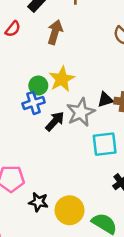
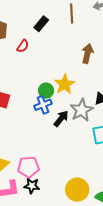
brown arrow: (55, 32) -> (87, 54), moved
black star: (38, 202) -> (32, 186), moved

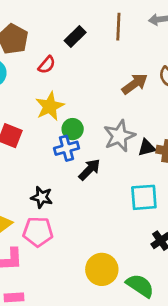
brown arrow: (87, 54) -> (135, 84), turned 36
yellow star: (65, 84) -> (50, 106), moved
gray star: (82, 110) -> (119, 136), moved
black star: (32, 186) -> (42, 197), moved

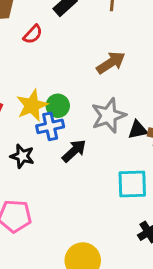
brown arrow: (135, 84) -> (111, 63), moved
yellow star: (50, 106) -> (32, 105), moved
black star: (42, 197) -> (22, 156), moved

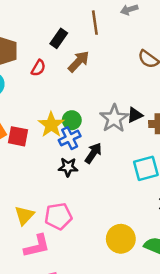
brown arrow: (111, 63) -> (79, 62), moved
black triangle: (138, 130) -> (135, 115), moved
black star: (22, 156) -> (68, 167), moved

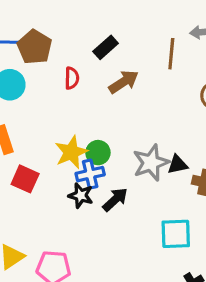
brown line: (95, 23) -> (171, 54), moved
red semicircle: (38, 68) -> (72, 78), turned -42
red square: (18, 136) -> (25, 179), moved
black star: (68, 167) -> (81, 195), moved

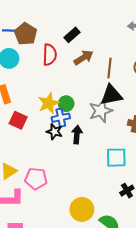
brown line: (171, 54) -> (110, 68), moved
red semicircle: (72, 78) -> (50, 55), size x1.5
black triangle: (178, 165) -> (111, 95), moved, size x1.6
black arrow: (115, 200) -> (77, 135), turned -42

